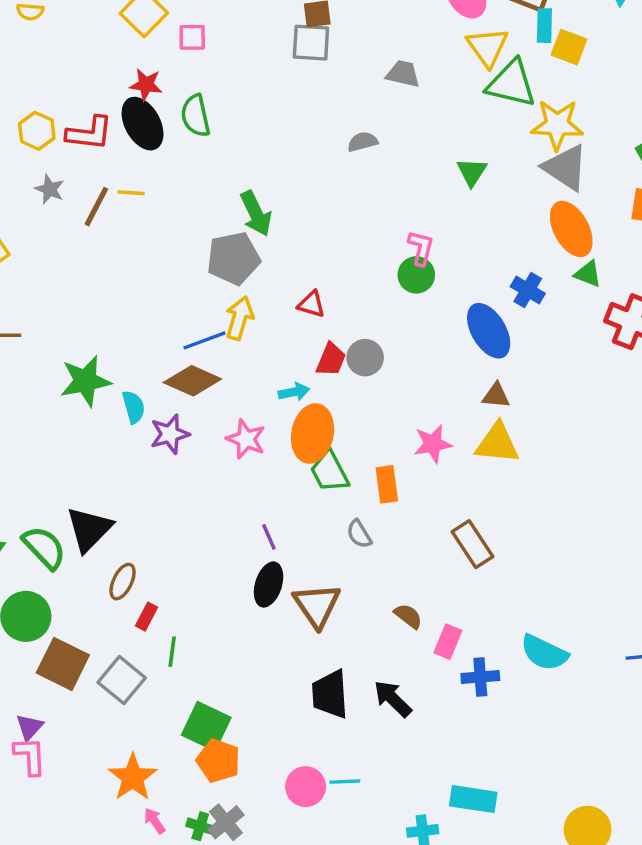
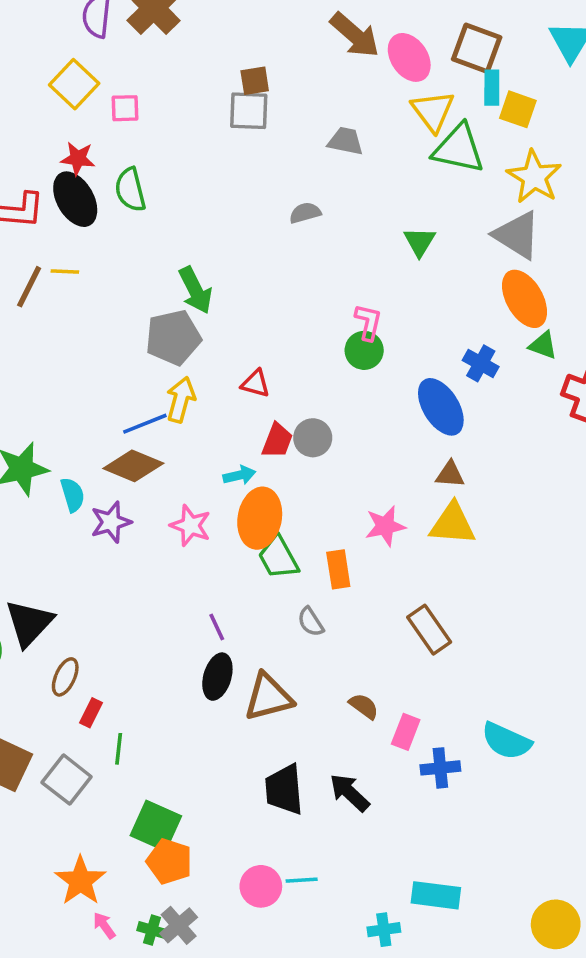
yellow star: (557, 125) -> (534, 177), moved, turned 30
brown triangle: (317, 605) -> (268, 697), turned 51

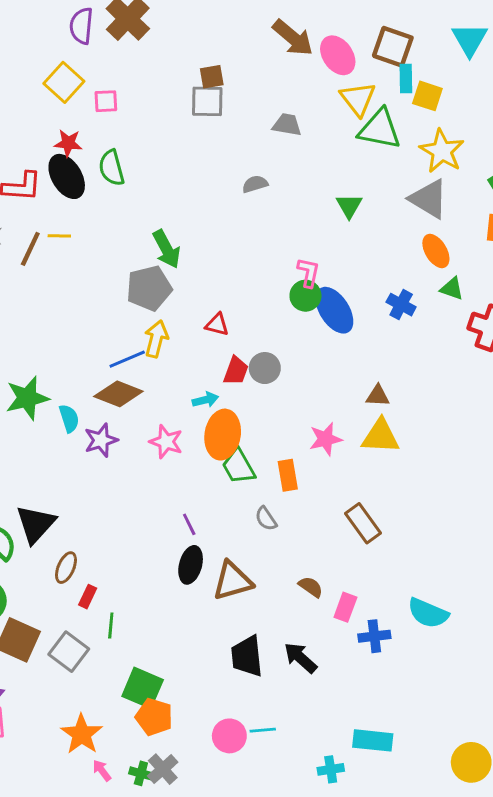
orange ellipse: (525, 299) -> (436, 251), size x0.7
blue ellipse: (441, 407) -> (334, 310), moved

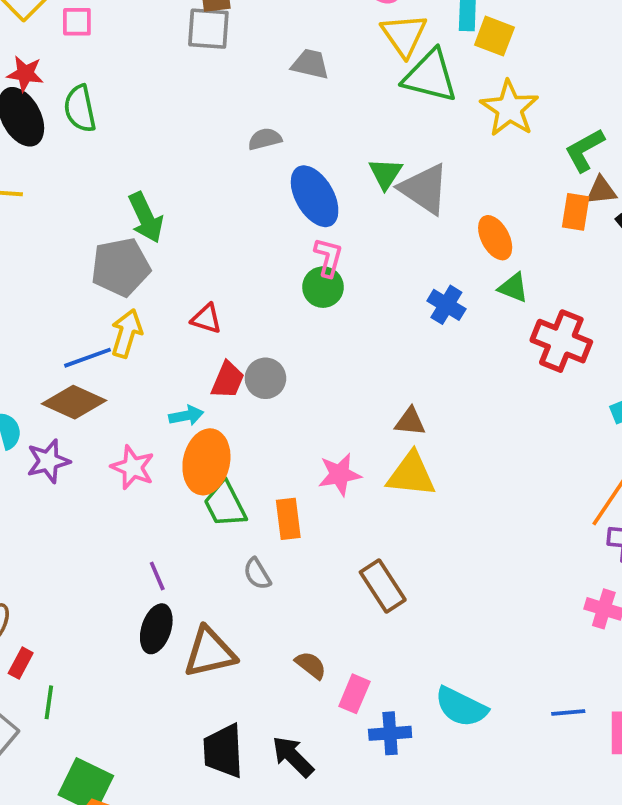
gray triangle: (429, 199) -> (424, 189), moved
blue ellipse: (334, 310) -> (315, 196), moved

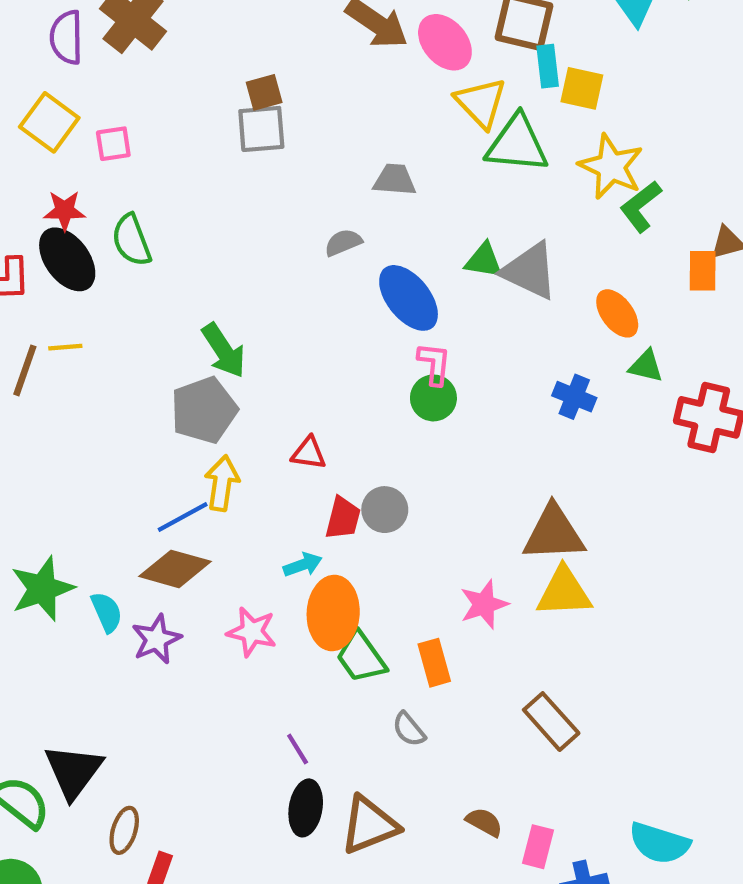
gray trapezoid: (310, 64) -> (395, 180), moved
green L-shape: (585, 150) -> (641, 206), moved
green triangle: (385, 174) -> (484, 261), turned -45
brown triangle: (410, 422) -> (554, 533), size x1.8

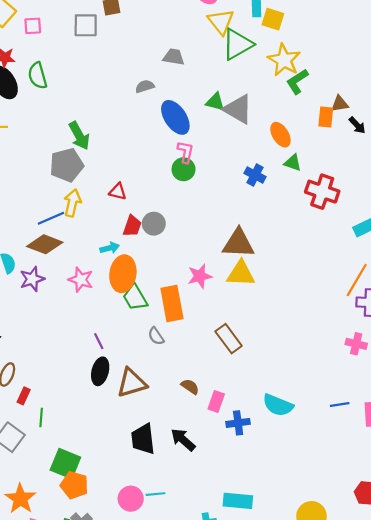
gray square: (261, 129) -> (86, 25), moved
green triangle: (517, 144) -> (237, 44), turned -40
orange rectangle: (434, 663) -> (172, 304), size x1.5

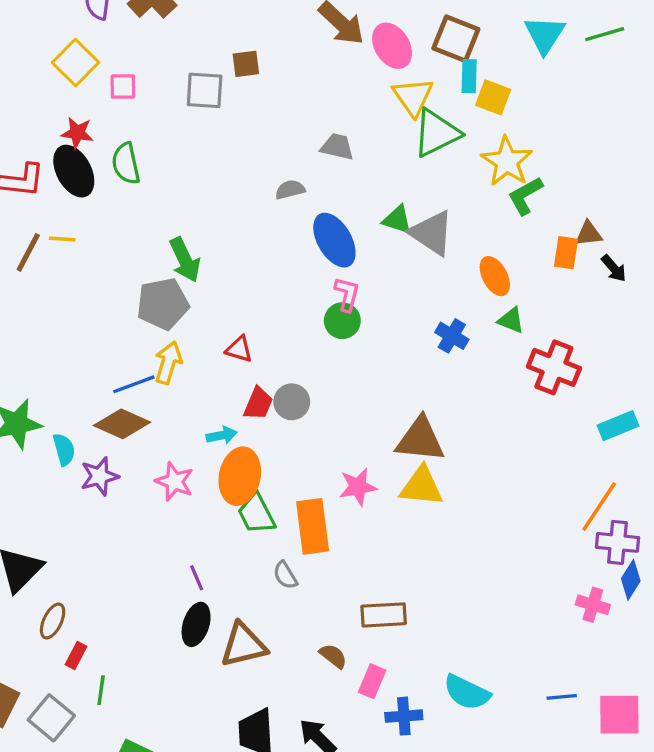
brown rectangle: (229, 339) -> (384, 615), moved, turned -60

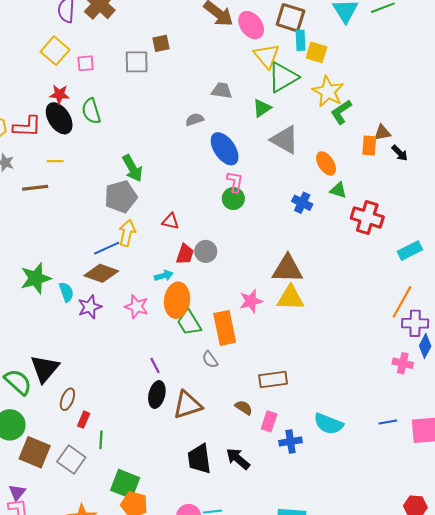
green triangle: (397, 220) -> (262, 108), moved, turned -48
brown line: (28, 252) -> (35, 188), moved, turned 60

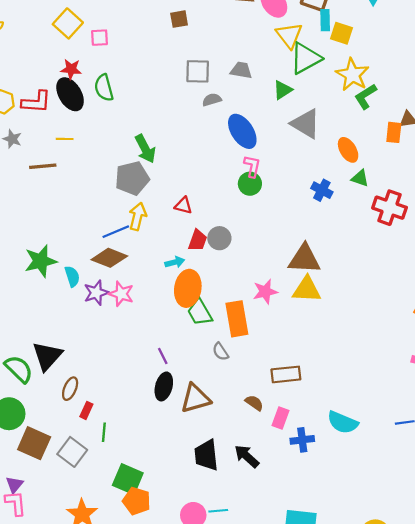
gray square: (137, 62) -> (198, 71), moved
pink star: (137, 307) -> (121, 294), moved

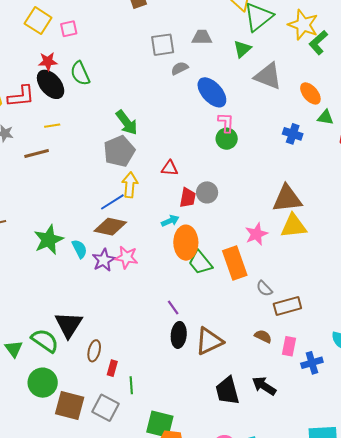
gray semicircle: (220, 352) -> (264, 288), moved

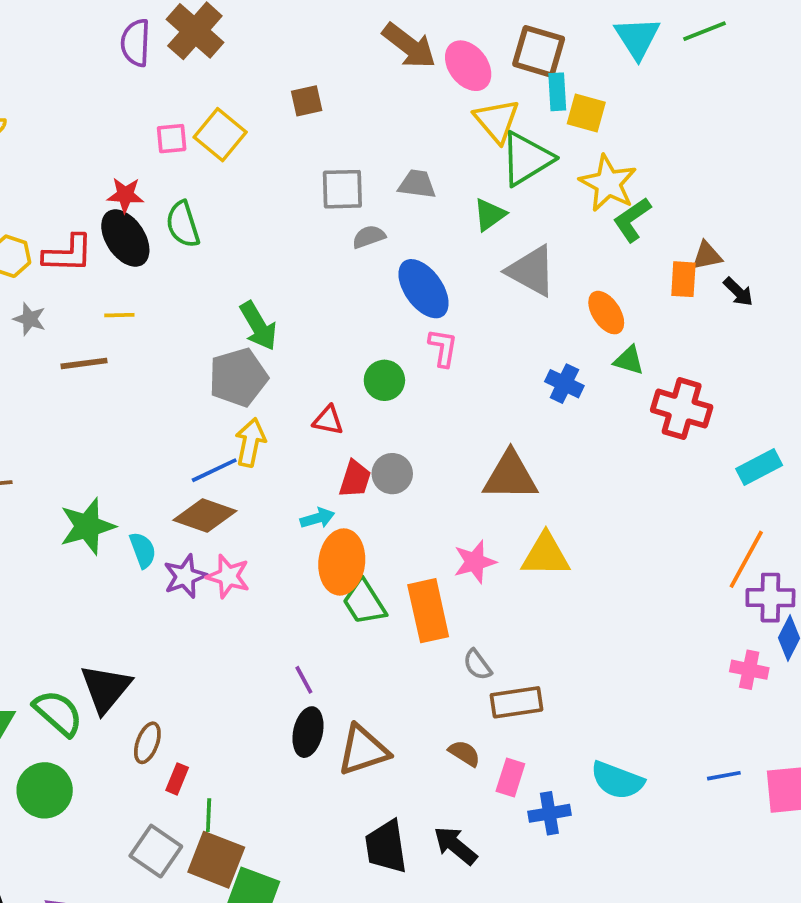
yellow square: (38, 21) -> (220, 135), moved
green circle: (227, 139) -> (384, 380), moved
brown triangle: (287, 199) -> (510, 476), moved
brown square: (70, 405) -> (216, 860), moved

